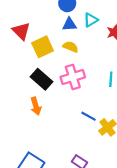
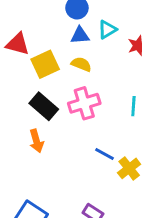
red triangle: (21, 31) -> (18, 44), turned -30

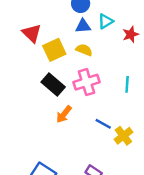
red triangle: (18, 44) -> (32, 33), turned 30
orange arrow: (36, 141) -> (64, 114), moved, turned 54

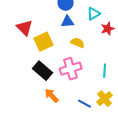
cyan triangle: (106, 21) -> (94, 14), moved
yellow semicircle: (84, 50) -> (78, 43), moved
orange arrow: (64, 114) -> (52, 96), turned 98
yellow cross: (123, 136) -> (105, 99), moved

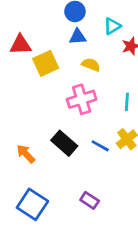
red triangle: (25, 28) -> (20, 45), turned -48
black rectangle: (43, 71) -> (64, 143), moved
orange arrow: (52, 96) -> (26, 154), moved

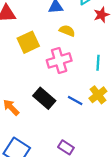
yellow square: (46, 63) -> (28, 42), moved

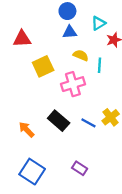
cyan line: (98, 63) -> (100, 65), moved

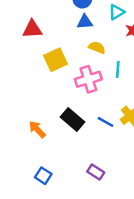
cyan line: (100, 65) -> (118, 69), moved
blue square: (32, 172) -> (43, 176), size x0.6

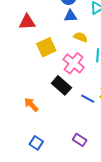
pink cross: (88, 79) -> (74, 63), turned -35
black rectangle: (73, 120) -> (61, 85), moved

